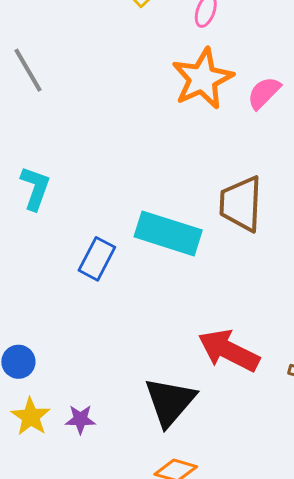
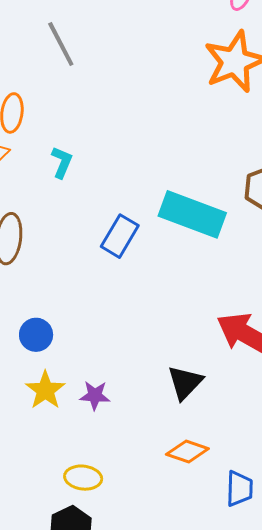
cyan L-shape: (35, 188) -> (62, 162), size x0.7
black triangle: (170, 402) -> (185, 382), size x0.7

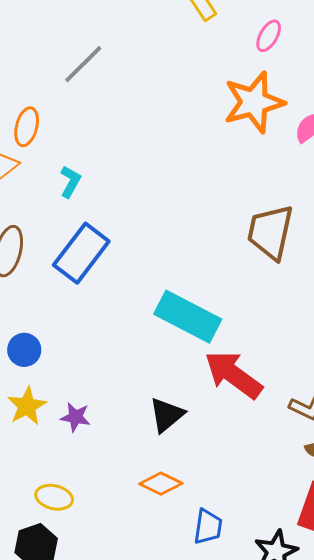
gray line: (61, 44) -> (83, 64), turned 66
cyan rectangle: (192, 214) -> (188, 317), moved
blue rectangle: (120, 236) -> (81, 253), moved, size x1.4

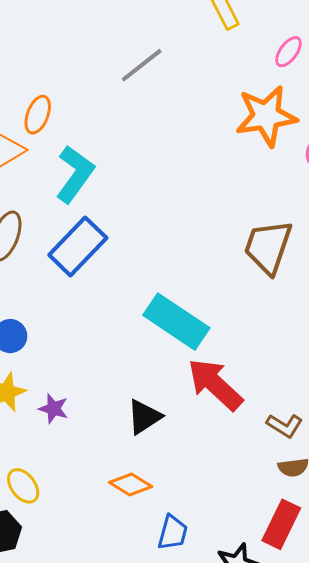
gray line: (83, 64) -> (142, 65), moved
cyan L-shape: (70, 182) -> (75, 174), size x1.8
yellow ellipse: (54, 497) -> (23, 486), turned 33

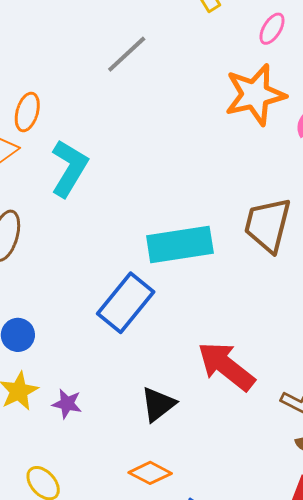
blue rectangle: (78, 246) -> (126, 303), moved
cyan rectangle: (176, 322) -> (180, 245), moved, turned -38

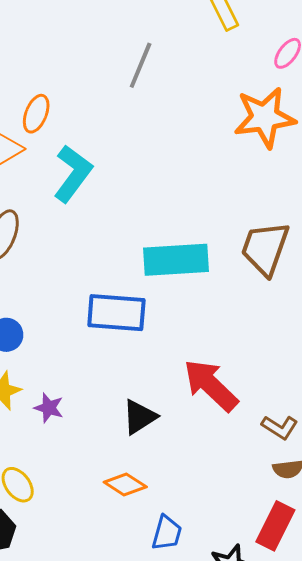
gray line: (127, 54) -> (141, 65), turned -30
blue rectangle: (126, 303) -> (116, 313), turned 50

